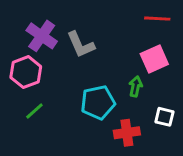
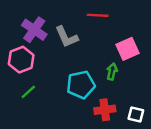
red line: (157, 19) -> (98, 15), moved
white square: (164, 117) -> (136, 115), moved

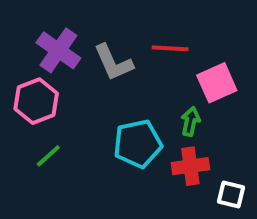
red line: (98, 15) -> (170, 48), moved
red cross: (105, 110) -> (190, 166), moved

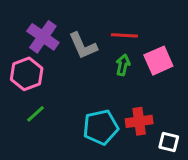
green arrow: (190, 121) -> (123, 65), moved
cyan pentagon: (138, 144) -> (101, 127), moved

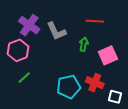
red line: (124, 35) -> (95, 21), moved
pink square: (158, 61) -> (108, 55), moved
red cross: (139, 121) -> (95, 83), turned 30

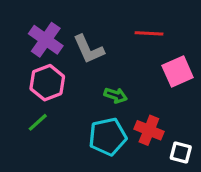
green arrow: (84, 44) -> (116, 95), moved, turned 96
pink hexagon: (18, 50) -> (47, 83), moved
pink square: (108, 55) -> (178, 71), moved

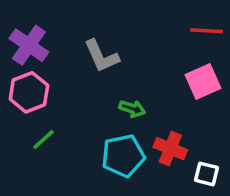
red line: (149, 33) -> (207, 31), moved
purple cross: (46, 40) -> (29, 45), moved
pink hexagon: (47, 83) -> (29, 92), moved

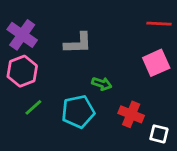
gray L-shape: (101, 56) -> (78, 43), turned -68
cyan pentagon: (123, 156) -> (78, 112), moved

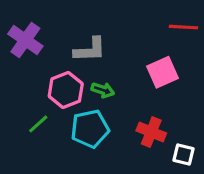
pink square: (156, 63) -> (162, 72), moved
pink hexagon: (22, 71) -> (66, 90), moved
green arrow: (102, 84) -> (103, 90), moved

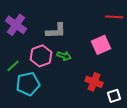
green line: (38, 124) -> (13, 66), moved
cyan pentagon: (90, 129) -> (28, 84), moved
white square: (183, 155) -> (114, 96), turned -32

